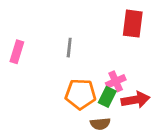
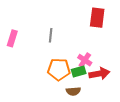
pink cross: (116, 81) -> (85, 60), turned -32
green rectangle: (107, 97) -> (79, 72), turned 48

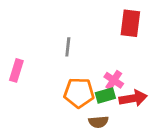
pink rectangle: (12, 38) -> (16, 70), moved

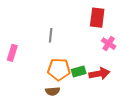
pink cross: (114, 80) -> (109, 44), moved
brown semicircle: (98, 122) -> (53, 91), moved

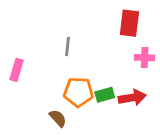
pink cross: (109, 44) -> (145, 58), turned -32
brown semicircle: (53, 91) -> (58, 118), moved, turned -128

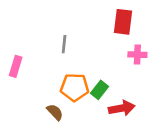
green rectangle: (105, 95) -> (99, 90), turned -36
red arrow: (132, 98) -> (122, 108), moved

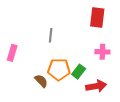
pink cross: (137, 55) -> (102, 52), moved
brown semicircle: (55, 112) -> (41, 81), moved

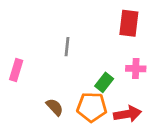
orange pentagon: (59, 69) -> (92, 107), moved
green rectangle: (79, 72) -> (104, 82), moved

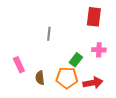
pink rectangle: (16, 70) -> (19, 65), moved, turned -42
brown semicircle: (55, 107) -> (40, 78), turned -144

